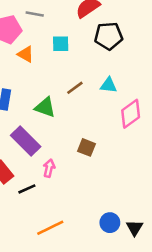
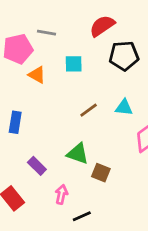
green triangle: (45, 107) -> (78, 154), moved
purple rectangle: (26, 141) -> (37, 166), size x0.6
black line: (27, 189) -> (82, 216), moved

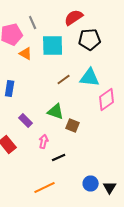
gray line: (46, 33) -> (33, 22), turned 56
cyan square: (74, 64) -> (53, 46), size x1.6
cyan triangle: (124, 107) -> (90, 78), size x1.5

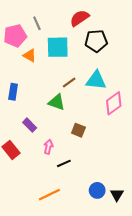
green triangle: (56, 112) -> (57, 102), moved

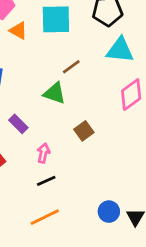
cyan triangle: (96, 80) -> (120, 50), moved
brown square: (78, 130) -> (84, 131), turned 32
black line: (64, 163) -> (46, 181), moved

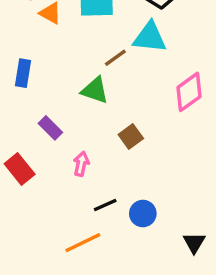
cyan triangle: (120, 50) -> (150, 37), moved
black line: (46, 181) -> (105, 205), moved
blue circle: (109, 212) -> (143, 214), moved

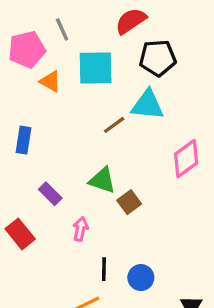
green triangle: (95, 90) -> (102, 180), moved
black line: (105, 205) -> (104, 269), turned -65

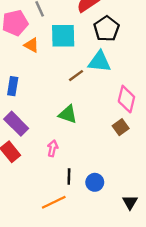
black pentagon: (158, 58) -> (106, 29), turned -30
pink diamond: (186, 159) -> (126, 99), turned -40
purple rectangle: (50, 194) -> (16, 124), moved, size x1.5
brown square: (129, 202) -> (121, 127), moved

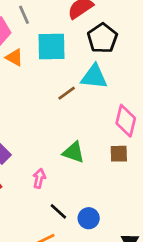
green triangle: (68, 114) -> (74, 152), moved
brown square: (121, 127) -> (119, 154), turned 35
black line: (69, 176) -> (58, 211), turned -49

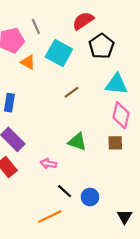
cyan square: (52, 46) -> (59, 53), turned 30
cyan triangle: (94, 77) -> (116, 84), moved
pink arrow: (39, 178) -> (49, 164), turned -91

